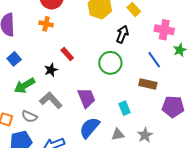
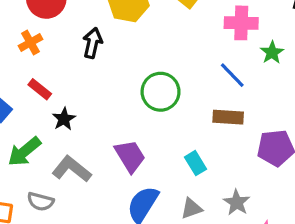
orange cross: (46, 24) -> (30, 42), moved, turned -32
black arrow: (122, 34) -> (92, 43), moved
red rectangle: (67, 54) -> (40, 89), moved

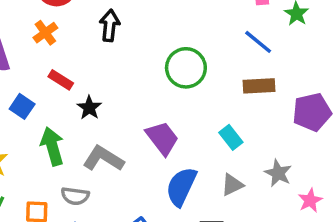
green arrow: (24, 152) -> (52, 146), turned 120

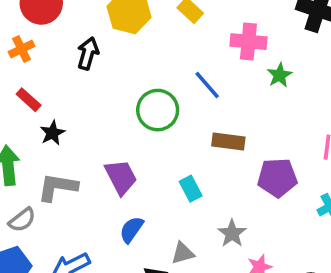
blue line: (258, 42) -> (207, 85), moved
gray L-shape: (103, 159) -> (58, 187), turned -33
gray triangle: (232, 185) -> (183, 253), moved
blue semicircle: (181, 187) -> (131, 230), size x0.7
gray semicircle: (75, 196) -> (22, 220), turned -56

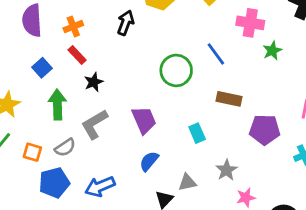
orange cross: (21, 49) -> (73, 27), moved
gray L-shape: (58, 187) -> (94, 124), turned -44

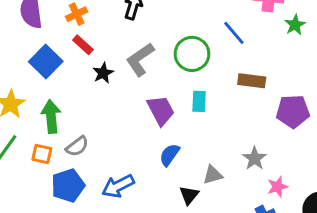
blue square: (42, 68) -> (46, 61), size x1.5
green arrow: (57, 105) -> (51, 116), moved
gray L-shape: (94, 124) -> (140, 59), moved
cyan rectangle: (197, 133) -> (199, 101), moved, turned 30

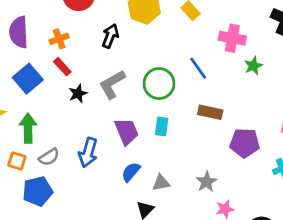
gray triangle: (213, 175) -> (161, 183), moved
blue arrow: (118, 186) -> (88, 153), moved, turned -52

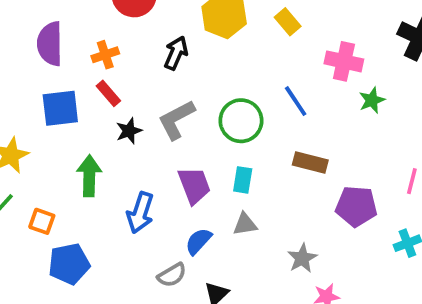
blue square: (28, 79) -> (60, 108), turned 32
green arrow: (28, 128) -> (89, 176), moved
gray semicircle: (49, 157) -> (172, 275), moved
gray triangle: (161, 183) -> (245, 224), moved

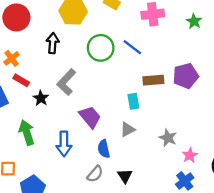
green star: (372, 100) -> (194, 21), moved
green circle: (241, 121) -> (101, 48), moved
cyan rectangle: (243, 180) -> (133, 101), moved
purple pentagon: (356, 206) -> (186, 76), moved
blue semicircle: (198, 241) -> (104, 149), turned -36

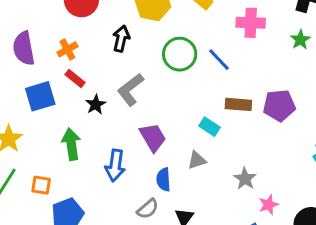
cyan rectangle: (133, 101) -> (209, 127), turned -56

